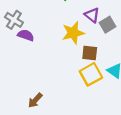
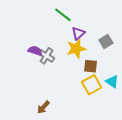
purple triangle: (92, 15) -> (78, 33), moved, turned 40
gray cross: (14, 20) -> (46, 56), moved

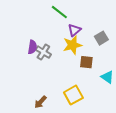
purple semicircle: (35, 51) -> (32, 47), turned 80
yellow square: (92, 85) -> (73, 95), moved

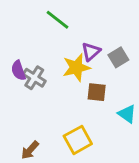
purple triangle: (74, 30) -> (91, 52), moved
purple semicircle: (32, 47) -> (18, 70), turned 152

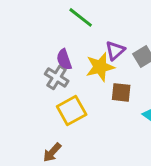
purple semicircle: (18, 70) -> (64, 59), moved
yellow square: (78, 140) -> (72, 110), moved

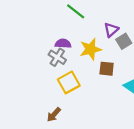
purple triangle: (115, 50) -> (111, 30), moved
purple semicircle: (64, 59) -> (63, 44), turned 112

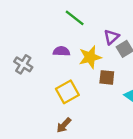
gray cross: (57, 57) -> (23, 64), moved
brown arrow: (54, 115) -> (64, 125), moved

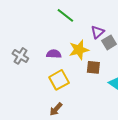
purple semicircle: (61, 51) -> (54, 54), moved

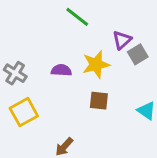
brown square: (93, 67) -> (99, 101), moved
yellow square: (59, 80) -> (24, 112), moved

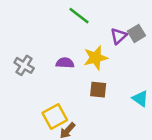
gray square: (138, 54) -> (136, 33), moved
yellow square: (24, 112) -> (55, 116), moved

